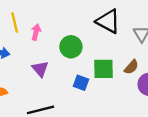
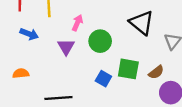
pink arrow: (36, 32) -> (77, 23), moved
purple triangle: (40, 69) -> (66, 47), moved

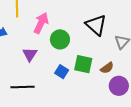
pink arrow: (77, 23) -> (41, 23), size x1.5
purple triangle: (66, 47) -> (30, 54), moved

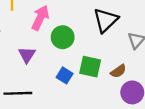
black triangle: (96, 25) -> (106, 20), turned 35

